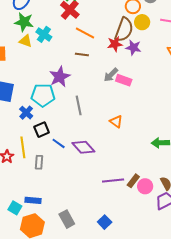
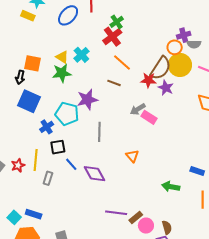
green star: (24, 22) -> (62, 73), moved, turned -30
yellow circle: (142, 22) -> (180, 65), size x1.5

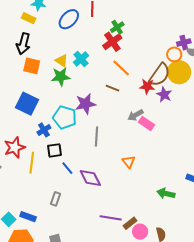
black arrow: (20, 77) -> (23, 44), moved, size x1.5
red star: (18, 165) -> (15, 147), moved, size x1.5
gray rectangle: (48, 178) -> (55, 199), moved

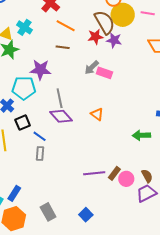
brown semicircle: (160, 75) -> (105, 22), turned -50
purple star: (85, 104) -> (40, 70), turned 30
purple diamond: (90, 178) -> (61, 116), moved
gray rectangle: (55, 199) -> (40, 153), moved
blue rectangle: (28, 217) -> (14, 193), turned -63

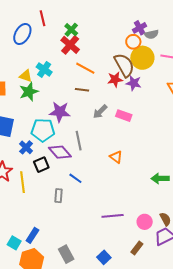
gray arrow: (92, 68) -> (100, 112), moved
purple diamond: (61, 116) -> (60, 152), moved
blue line: (40, 136) -> (75, 178), moved
brown rectangle: (114, 173) -> (137, 248), moved

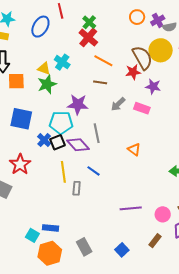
orange circle: (133, 42) -> (137, 17), moved
purple star: (134, 83) -> (153, 87), moved
black square: (41, 165) -> (58, 142), moved
yellow line: (22, 182) -> (63, 172), moved
blue rectangle: (32, 235) -> (50, 228), turned 63

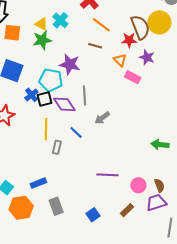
gray arrow: (118, 104) -> (102, 118), moved
orange triangle: (134, 150) -> (120, 60), moved
blue rectangle: (50, 228) -> (38, 183), moved, turned -35

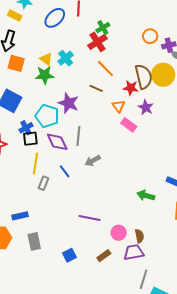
black square: (44, 99) -> (30, 139), moved

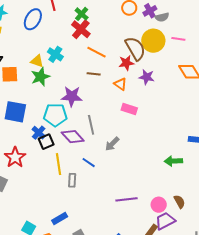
pink rectangle: (129, 125) -> (129, 109), moved
purple trapezoid: (134, 252) -> (165, 221), moved

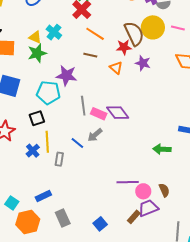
pink rectangle: (129, 109) -> (99, 114), moved
blue cross: (39, 133) -> (33, 151), moved
purple diamond: (73, 137) -> (118, 113), moved
gray arrow: (112, 144) -> (95, 135), moved
purple line: (127, 199) -> (128, 182), moved

